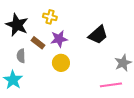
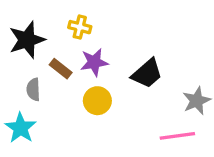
black star: (17, 25) -> (27, 40), turned 30
black trapezoid: (98, 35) -> (147, 73), moved

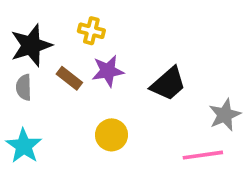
gray semicircle: (33, 89) -> (24, 87), moved
yellow circle: (97, 101) -> (111, 135), moved

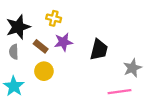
black trapezoid: (168, 84) -> (99, 50), turned -35
yellow circle: (111, 135) -> (44, 71), moved

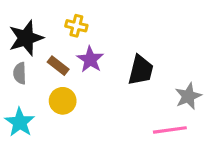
purple star: (63, 42) -> (90, 59), turned -30

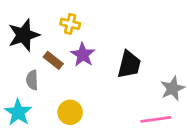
gray semicircle: (20, 73) -> (32, 80), moved
yellow circle: (63, 101) -> (70, 112), moved

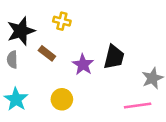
purple star: (83, 55) -> (83, 65), moved
gray semicircle: (32, 80) -> (12, 60), moved

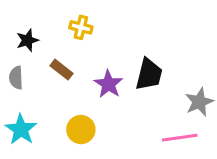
black star: (21, 31) -> (27, 40), size x0.6

